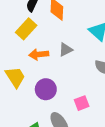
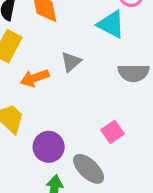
purple circle: (46, 89) -> (49, 147), moved

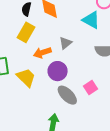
purple circle: (49, 147) -> (58, 71), moved
gray ellipse: (89, 169) -> (67, 95), moved

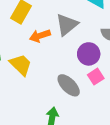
gray triangle: (65, 43) -> (67, 25), size x1.5
purple circle: (58, 71) -> (89, 54), moved

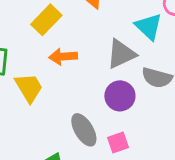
gray triangle: (67, 25) -> (121, 54), moved
pink square: (96, 77) -> (118, 143), moved

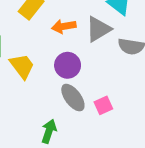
orange arrow: (63, 57) -> (64, 26), moved
purple circle: (120, 96) -> (68, 65), moved

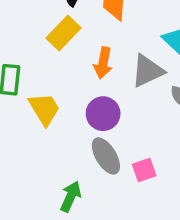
orange arrow: (64, 26) -> (103, 63), turned -75

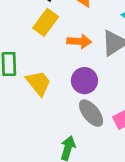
orange arrow: (103, 63) -> (79, 41), turned -90

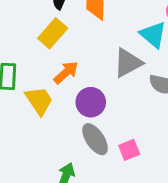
orange arrow: (79, 41) -> (66, 73), moved, turned -50

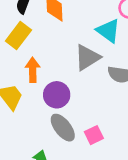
orange arrow: (66, 73) -> (33, 70), turned -45

